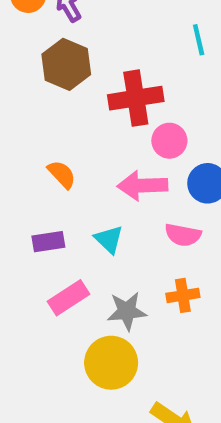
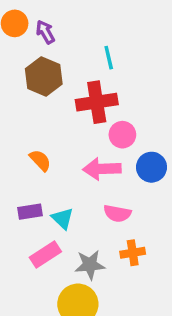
cyan line: (199, 40) -> (109, 58), moved
pink semicircle: (183, 235) -> (117, 213), moved
cyan triangle: (109, 239) -> (63, 219), moved

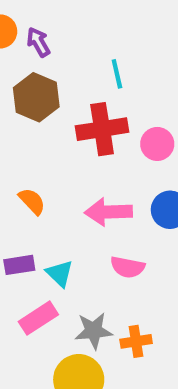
pink circle: (122, 135) -> (157, 144), moved
orange cross: (133, 253) -> (136, 341), moved

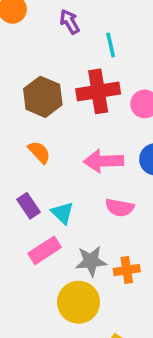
purple arrow: (38, 42) -> (70, 22), moved
brown hexagon: (36, 97) -> (43, 97), moved
purple rectangle: (19, 265) -> (29, 206), turned 65

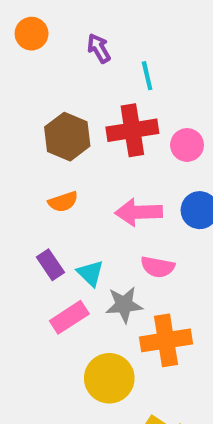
orange semicircle: (39, 152) -> (63, 202), turned 115
gray star: (91, 261) -> (124, 305), moved
orange cross: (127, 270) -> (166, 340), size x1.6

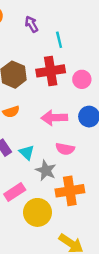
gray star: (124, 305) -> (46, 170), turned 30
pink rectangle: (69, 317) -> (15, 192), moved

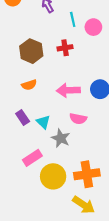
red cross: (51, 71) -> (65, 48), size x0.6
pink circle: (82, 79) -> (93, 27), moved
orange cross: (70, 191) -> (87, 174), moved

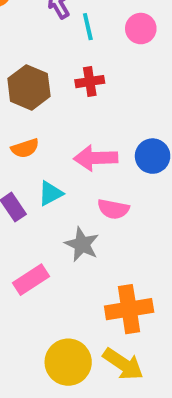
cyan line: (73, 19) -> (88, 27), moved
pink circle: (93, 27) -> (141, 29), moved
cyan triangle: (43, 122) -> (51, 193), moved, turned 48
yellow circle: (53, 176) -> (68, 362), moved

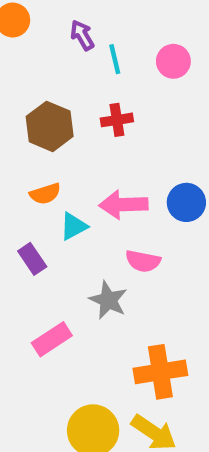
cyan triangle: (51, 193) -> (73, 226), moved

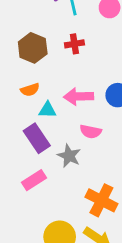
cyan triangle: (73, 226) -> (47, 110), turned 30
purple rectangle: (32, 259) -> (37, 138), moved, size x1.5
orange cross: (160, 372) -> (101, 200), turned 36

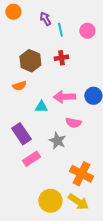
orange semicircle: (30, 90) -> (19, 86), moved
purple rectangle: (37, 138) -> (21, 134), moved

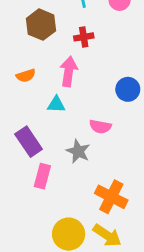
brown hexagon: (30, 61) -> (41, 25), moved
pink arrow: (64, 97) -> (69, 71), moved, turned 100
pink rectangle: (31, 159) -> (42, 176), turned -42

